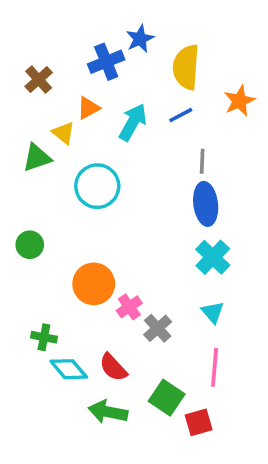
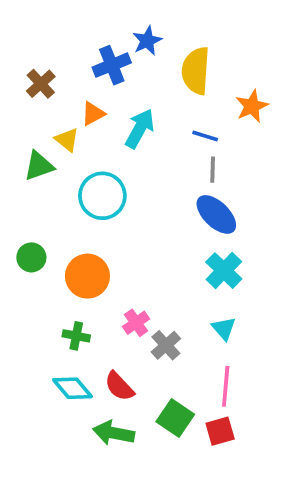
blue line: (181, 115) -> (205, 136), moved, turned 45
blue ellipse: (206, 204) -> (216, 214), turned -39
orange circle: (94, 284) -> (87, 276), moved
green cross: (44, 337) -> (76, 336), moved
red square: (199, 422) -> (220, 431), moved

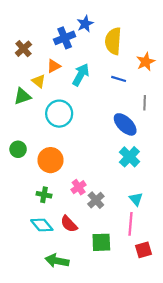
gray line: (213, 170) -> (145, 103), moved
cyan triangle: (224, 328) -> (136, 199), moved
green square: (175, 418) -> (101, 242), turned -36
red square: (220, 431) -> (144, 250), moved
green arrow: (114, 433) -> (57, 261), moved

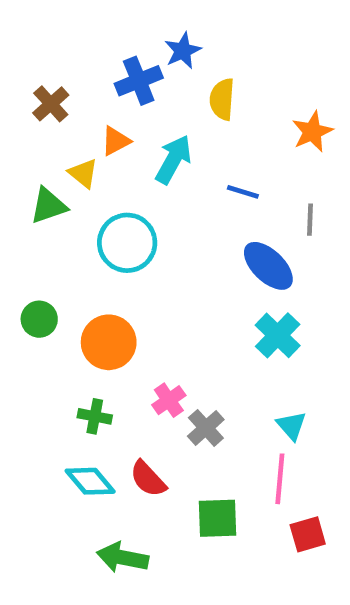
yellow semicircle: (113, 41) -> (222, 99), moved, size x0.7
blue line: (119, 79) -> (243, 192), moved

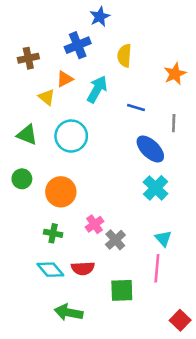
blue star: (183, 51) -> (100, 17), moved
brown cross: (51, 104) -> (28, 58), turned 30
green triangle: (48, 206) -> (27, 135), moved, turned 40
red semicircle: (148, 479) -> (83, 268), turned -50
red square: (308, 534) -> (180, 320), moved, turned -30

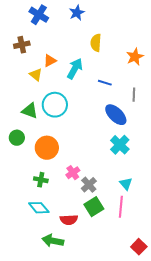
blue cross: (78, 45) -> (39, 15), moved, turned -36
green triangle: (27, 135) -> (30, 111), moved
red semicircle: (83, 268) -> (69, 220), moved
green square: (122, 290) -> (94, 207), moved, turned -30

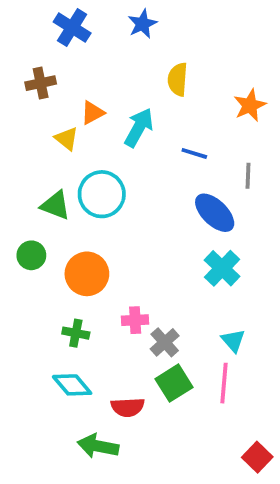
pink cross: (73, 173) -> (135, 320), turned 32

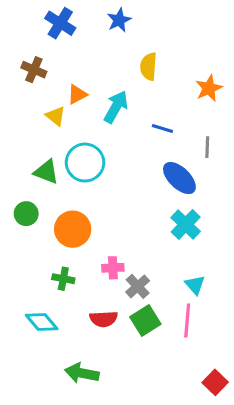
brown cross: (41, 83) -> (34, 70), turned 35
cyan diamond: (72, 385) -> (42, 322), moved
red semicircle: (128, 407) -> (104, 319), moved

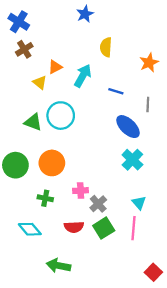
blue cross: (60, 23) -> (19, 22), moved
brown cross: (34, 70) -> (24, 49), turned 35
green circle: (26, 214) -> (15, 165), moved, size x1.5

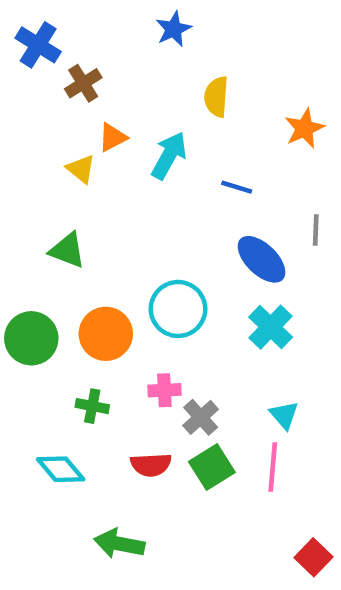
brown cross: (24, 49) -> (83, 83), moved
gray line: (148, 104) -> (316, 230), moved
cyan circle: (61, 116) -> (178, 309), moved

